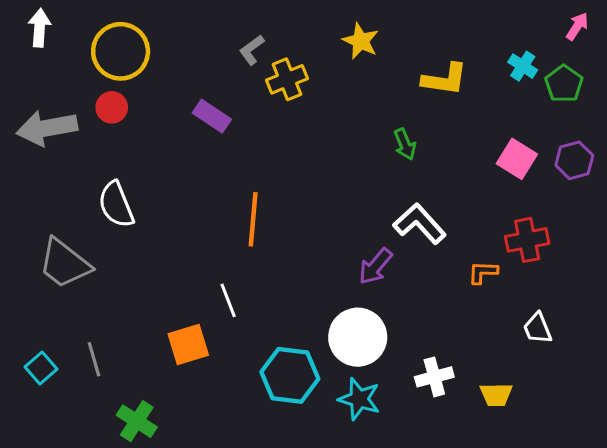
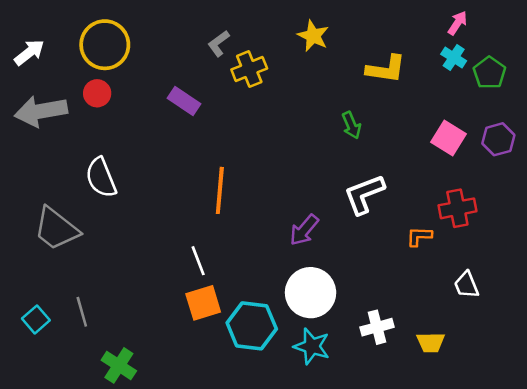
pink arrow: (577, 26) -> (457, 23), moved
white arrow: (40, 28) -> (29, 52), moved, turned 48
white L-shape: (420, 224) -> (364, 194), turned -69
purple arrow: (375, 266) -> (304, 230), moved
orange square: (188, 344) -> (203, 303), moved

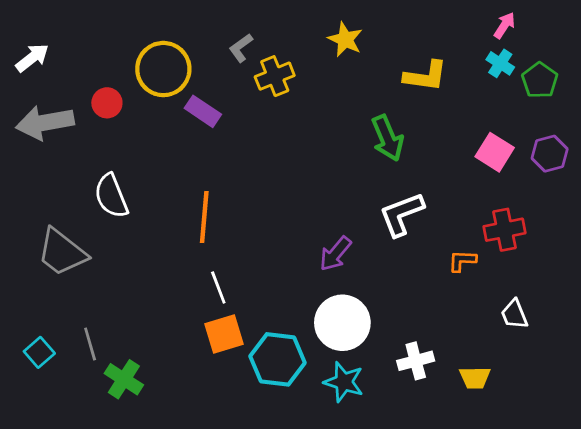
yellow circle: (105, 45) -> (163, 69), moved
green arrow: (351, 125) -> (387, 138), size x1.5
orange line: (220, 190) -> (204, 217), moved
green cross: (119, 365) -> (124, 379), moved

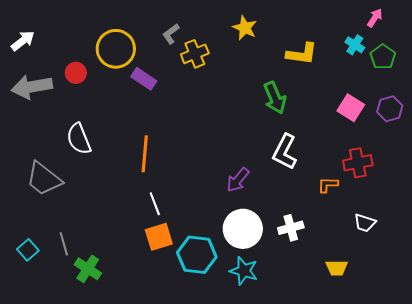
pink arrow: (504, 25) -> (375, 18), moved
white L-shape: (402, 214) -> (285, 152), turned -42
white trapezoid: (514, 314) -> (365, 223), turned -50
white cross: (416, 361) -> (291, 228), moved

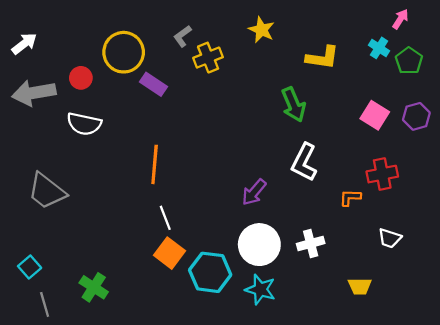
white semicircle: (79, 139) -> (84, 124), moved, turned -56
orange square: (159, 237) -> (170, 253), turned -36
gray line: (64, 244) -> (45, 304), moved

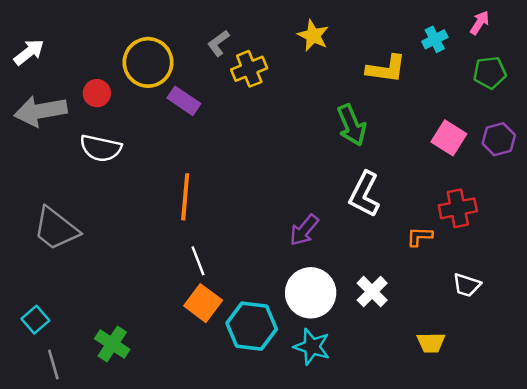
cyan cross: (379, 48) -> (435, 39), moved, turned 30
green pentagon: (409, 61) -> (490, 73), turned 30
white cross: (311, 243) -> (372, 292), turned -30

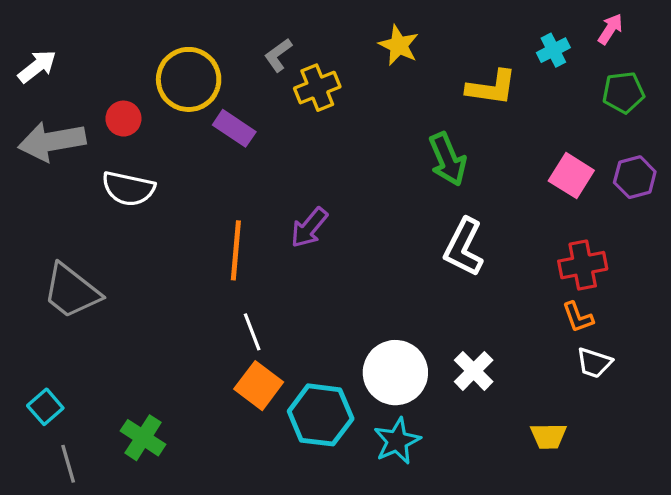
purple arrow: (304, 230) -> (309, 228), moved
orange L-shape: (419, 236) -> (578, 317), moved, turned -112
cyan star: (312, 347) -> (397, 441), turned 30

